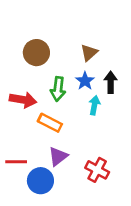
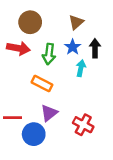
red arrow: (23, 100) -> (18, 48), moved

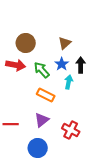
green arrow: (49, 54) -> (42, 70), turned 132
orange rectangle: (42, 83) -> (46, 95), moved
blue circle: (34, 134) -> (38, 148), moved

